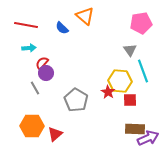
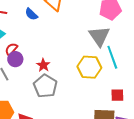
gray triangle: (130, 50) -> (99, 36), size x1.6
red star: (108, 92) -> (43, 65), moved
red square: (130, 100) -> (117, 95), moved

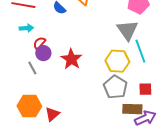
red star: (43, 65) -> (71, 59), size x1.5
gray pentagon: (45, 86) -> (115, 87), moved

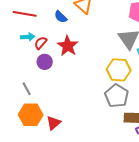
red semicircle: (39, 43) -> (41, 43), moved
red star: (71, 59) -> (68, 46), moved
gray line: (32, 68) -> (27, 89), moved

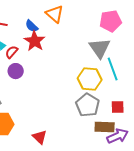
red star: (68, 46) -> (35, 41), moved
red triangle: (54, 123) -> (40, 137), moved, turned -35

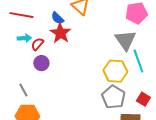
red square: (118, 107) -> (143, 99), turned 32

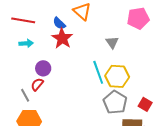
gray triangle: (125, 40) -> (112, 42), moved, size x0.6
red semicircle: (37, 44) -> (37, 84), moved
cyan line: (138, 61) -> (98, 72), moved

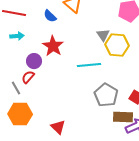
red star: (62, 38) -> (53, 46), moved
cyan line: (98, 72) -> (89, 65), turned -75
yellow hexagon: (117, 76) -> (117, 45), moved

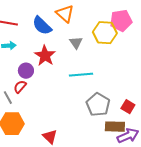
blue semicircle: (50, 16) -> (42, 26), size x1.5
gray triangle: (103, 35) -> (76, 43), moved
yellow hexagon: (117, 45) -> (105, 33), moved

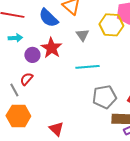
purple circle: (26, 71) -> (32, 55), moved
gray pentagon: (98, 105) -> (104, 97), turned 30

